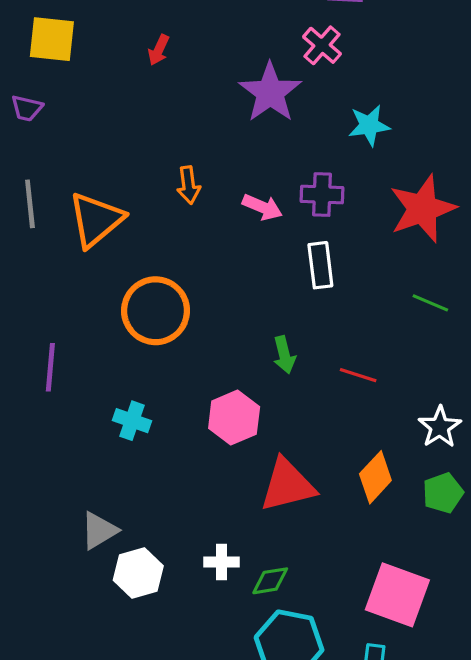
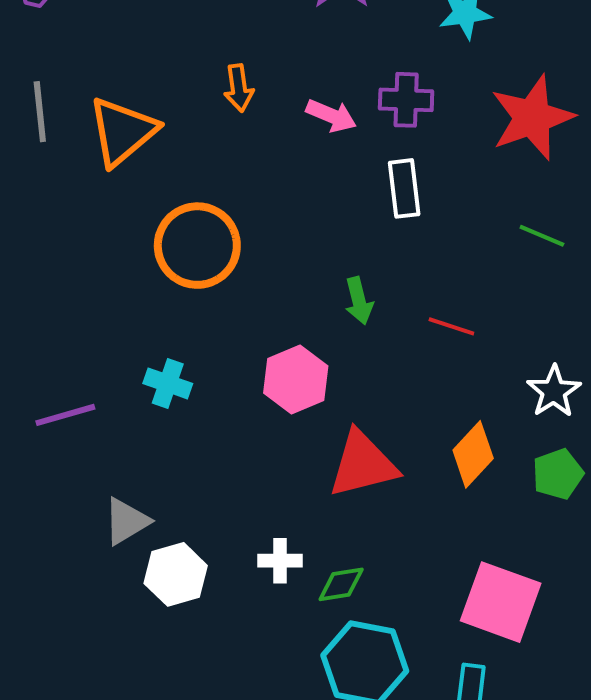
purple line: (50, 367) -> (65, 415), moved, turned 69

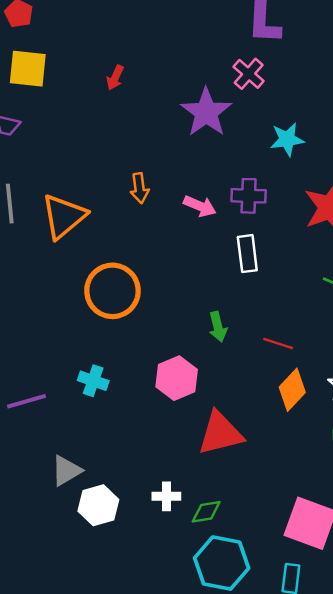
orange diamond: (473, 454) -> (292, 390), moved

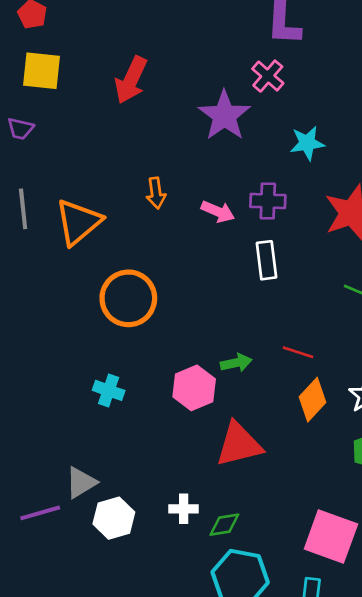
red arrow: (115, 78) -> (131, 80), size x1.8
green arrow: (218, 327) -> (236, 363), moved, turned -88
purple line: (26, 401) -> (40, 513), moved

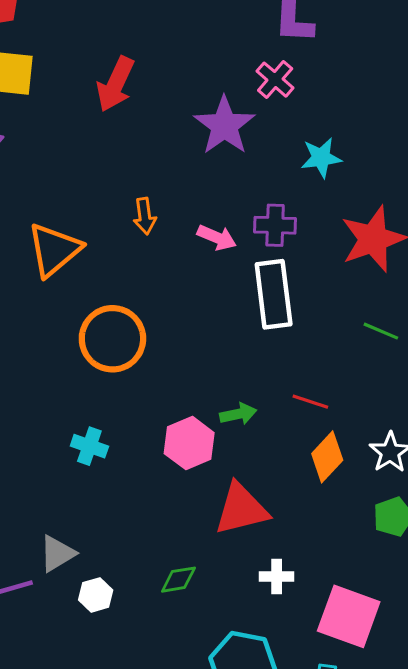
white rectangle: (266, 260) -> (274, 294), size x1.5
white cross: (184, 509) -> (277, 577), moved
white hexagon: (114, 518) -> (96, 595), size x0.7
green diamond: (224, 525) -> (178, 580), moved

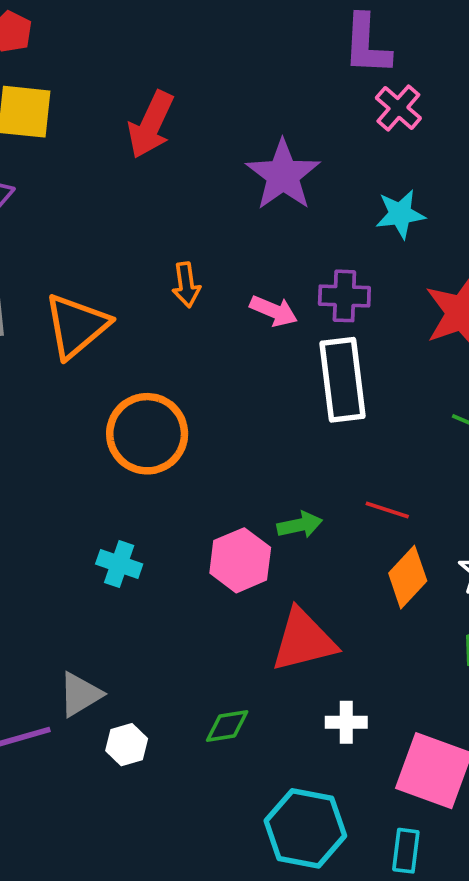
pink cross: (275, 80) -> (398, 108), moved

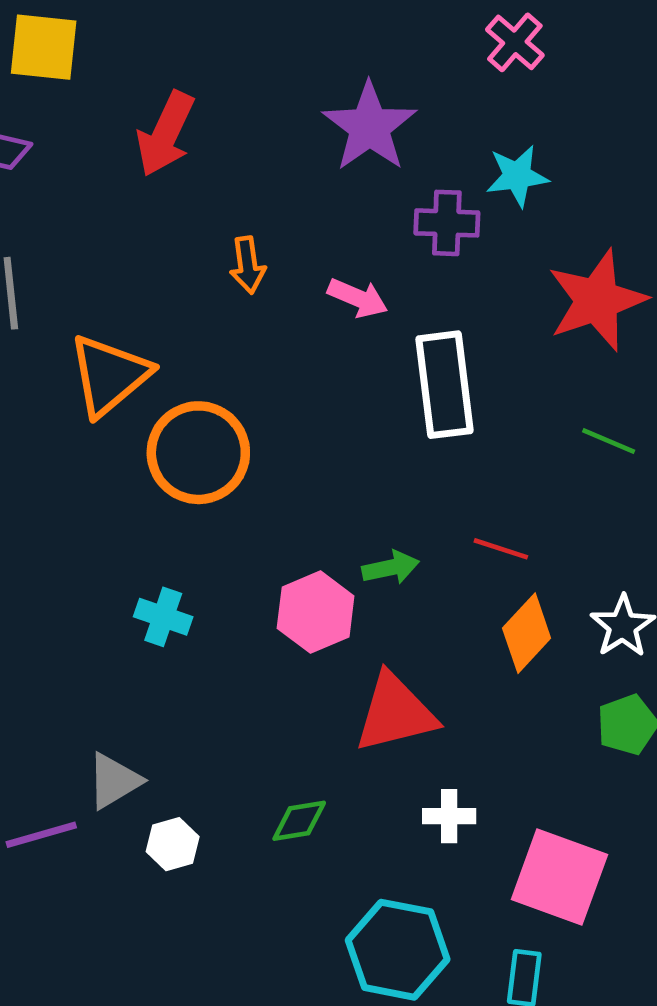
red arrow: (151, 125) -> (166, 134), moved
purple cross: (344, 296) -> (447, 223), moved
orange triangle: (76, 326) -> (109, 375), moved

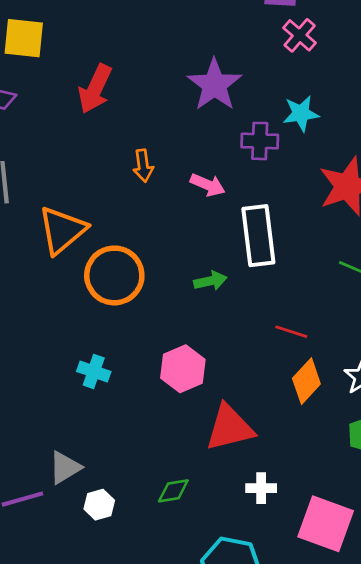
green arrow: (391, 568) -> (210, 281), moved

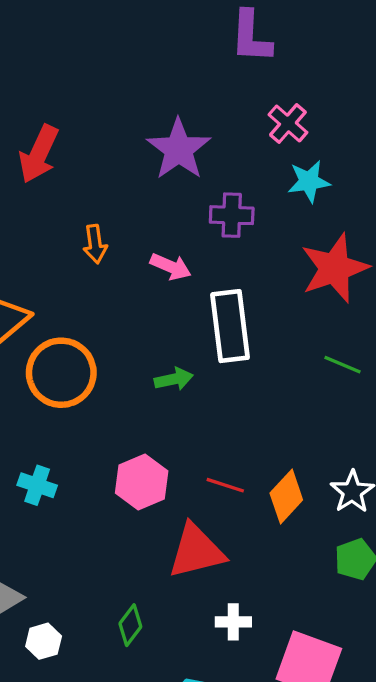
pink cross: (300, 35) -> (288, 123), moved
cyan star: (301, 114) -> (309, 181), moved
red line: (291, 332) -> (225, 485), moved
green diamond: (173, 491) -> (130, 625), turned -44

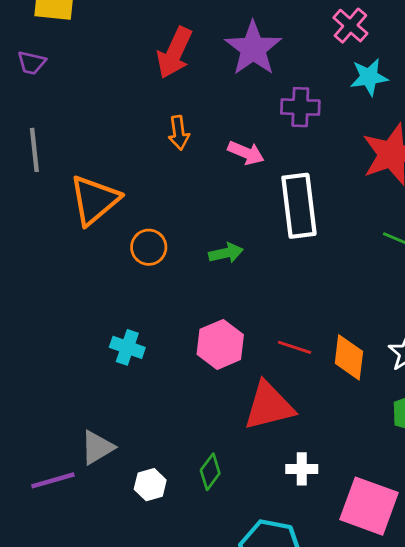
red arrow: (39, 154) -> (174, 53), moved
orange circle: (61, 373) -> (149, 247), size x0.6
green arrow: (174, 379) -> (226, 253), moved
orange diamond: (286, 496) -> (349, 357), turned -36
white hexagon: (44, 641) -> (150, 485), moved

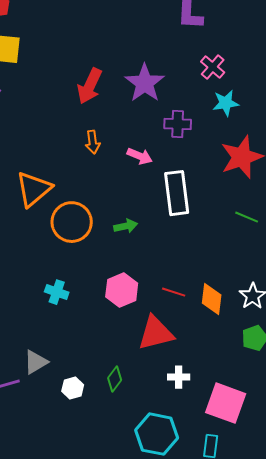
orange circle: (149, 247) -> (72, 222), size x1.6

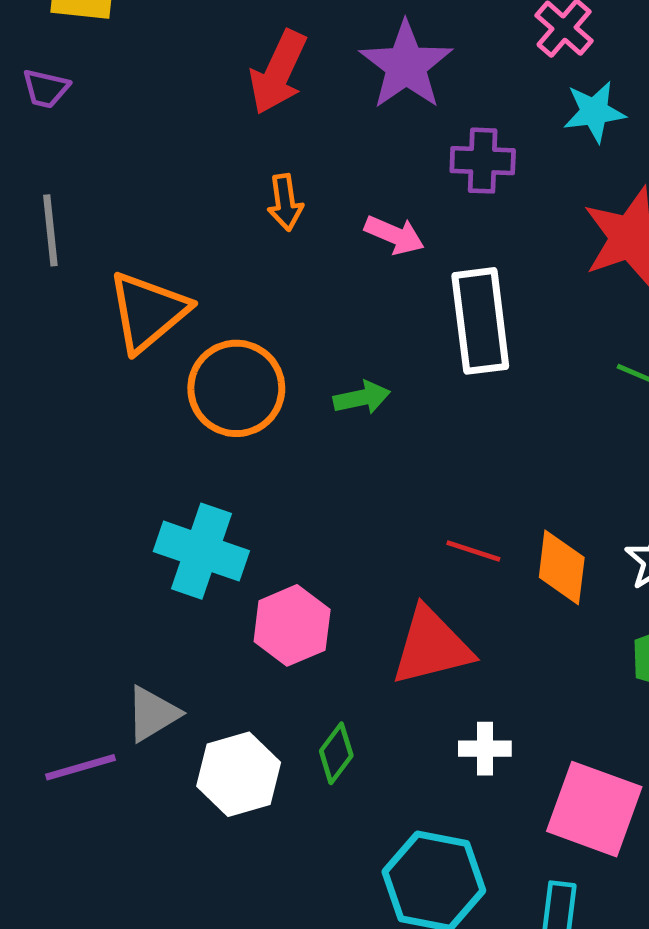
pink hexagon: (122, 290) -> (292, 625), moved
cyan cross: (57, 292) -> (201, 551), size x1.6
white hexagon: (73, 388) -> (239, 774), size x1.6

